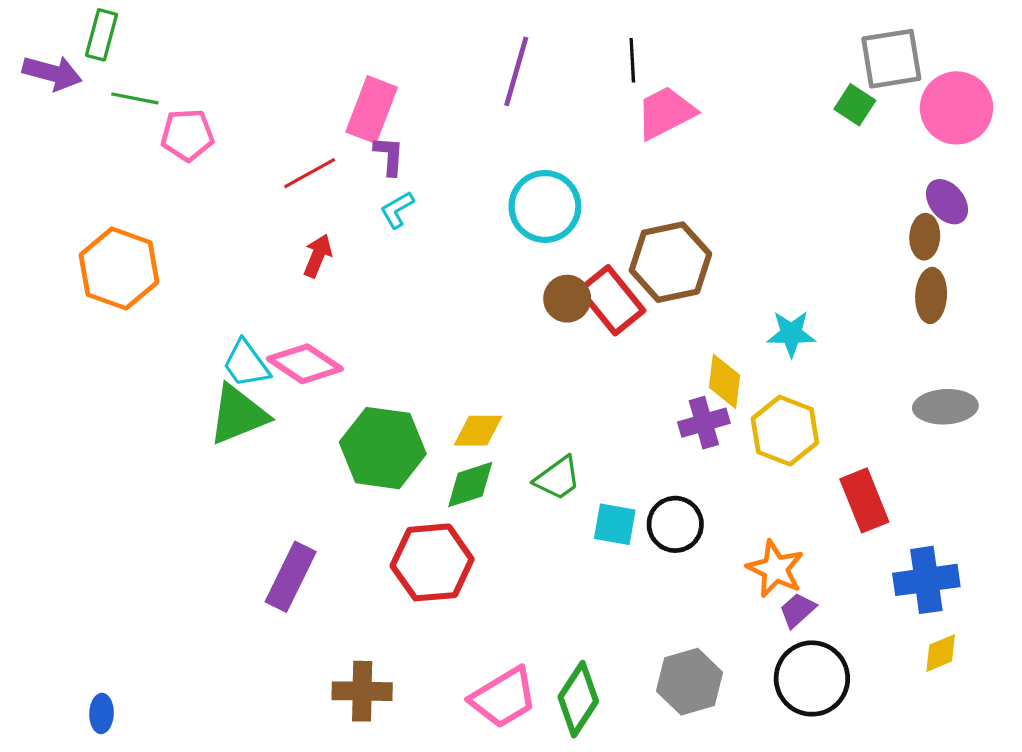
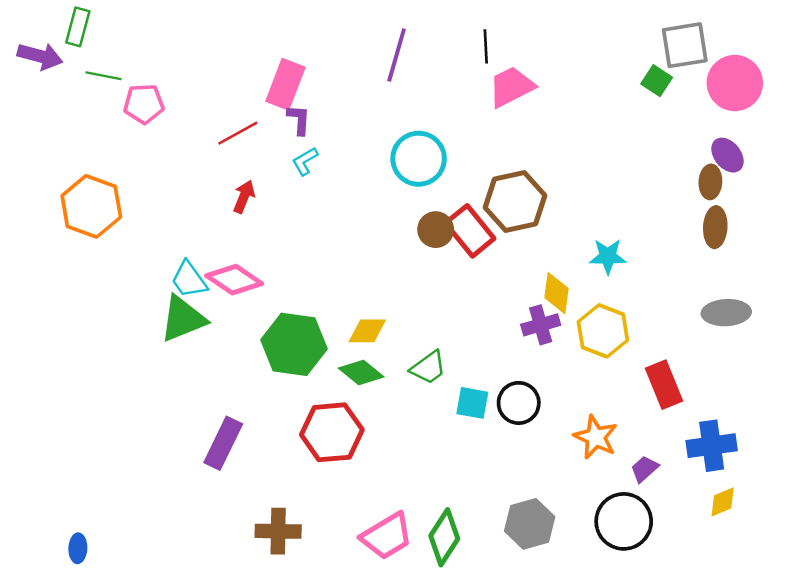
green diamond: (470, 485) -> (361, 372), turned 57
purple trapezoid: (798, 610) -> (644, 469), moved

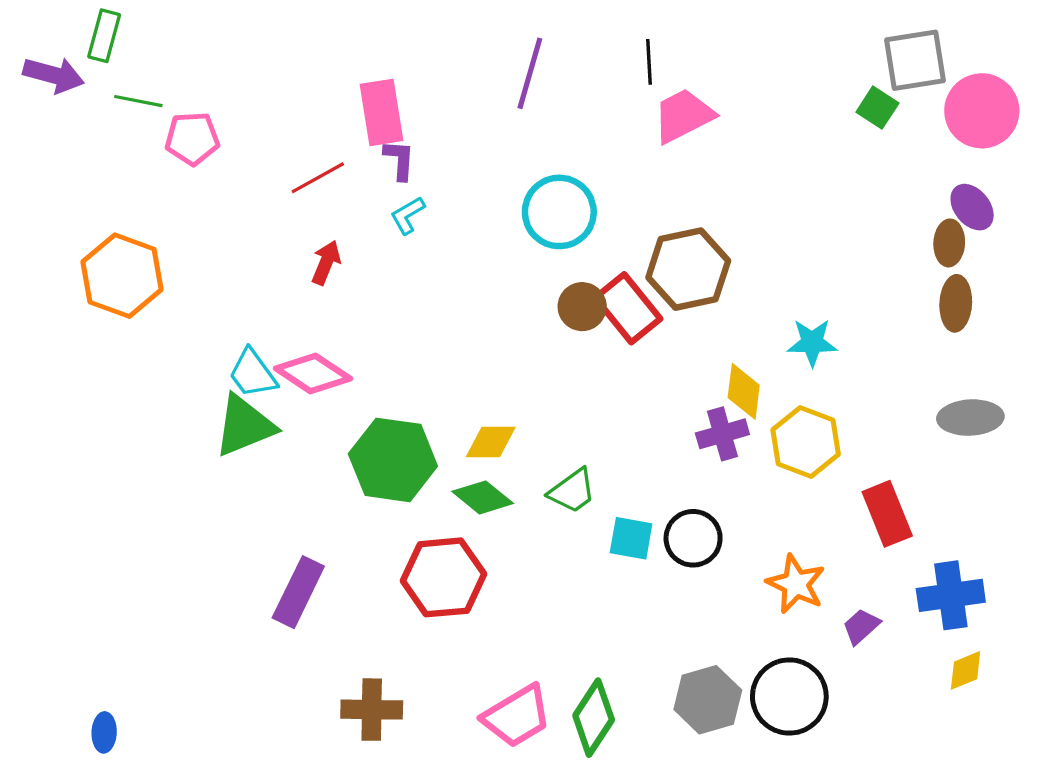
pink rectangle: (285, 84) -> (381, 112), turned -30
black circle: (624, 521) -> (789, 697), moved

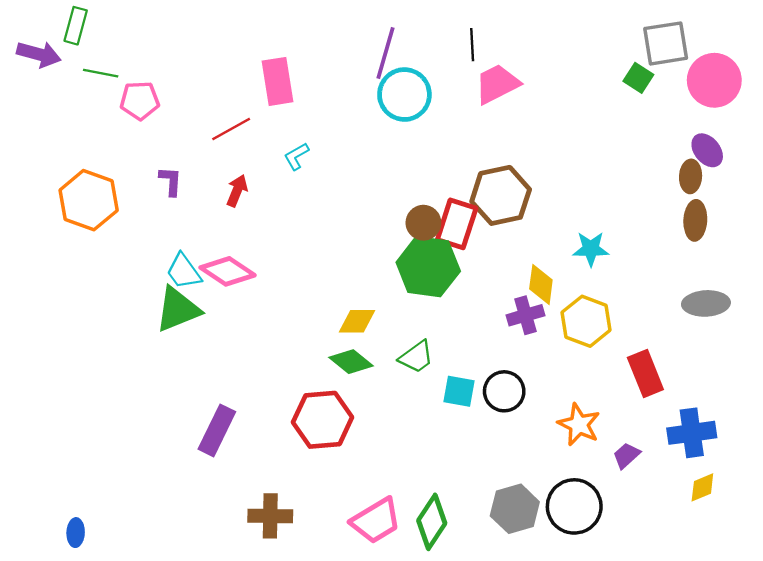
purple L-shape: (399, 160) -> (171, 181), moved
cyan circle: (559, 212) -> (404, 95), moved
red rectangle: (628, 308) -> (457, 224), turned 57
green hexagon: (393, 460) -> (428, 267), moved

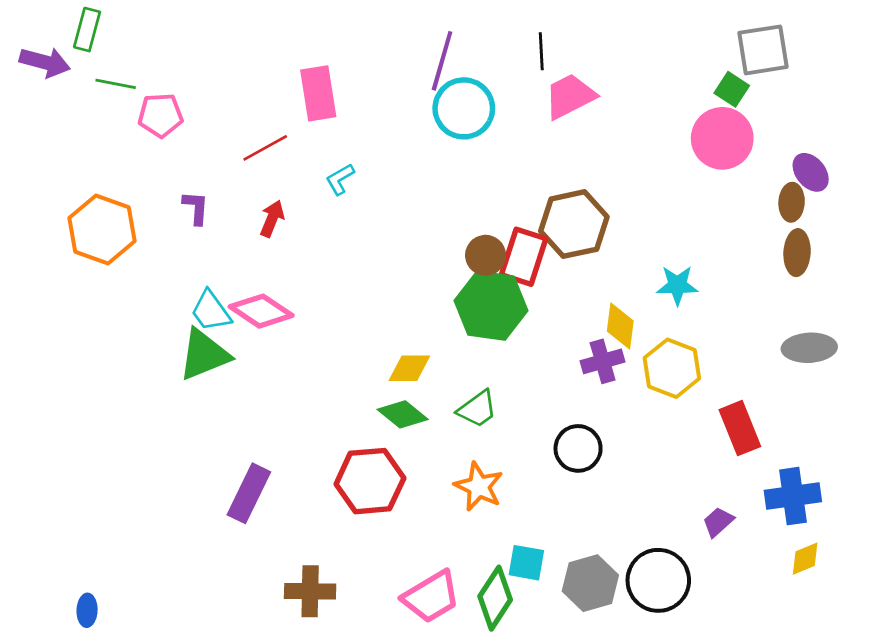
pink circle: (714, 80) -> (722, 138), moved
cyan square: (459, 391) -> (526, 563), moved
orange star: (579, 425) -> (479, 487), moved

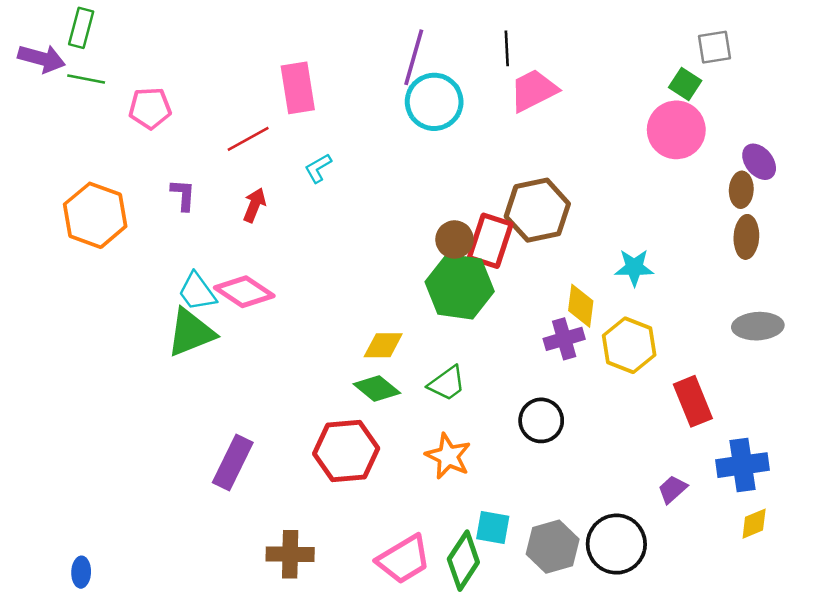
gray square: (763, 50) -> (715, 47), size x0.7
green line: (116, 84) -> (86, 79), moved

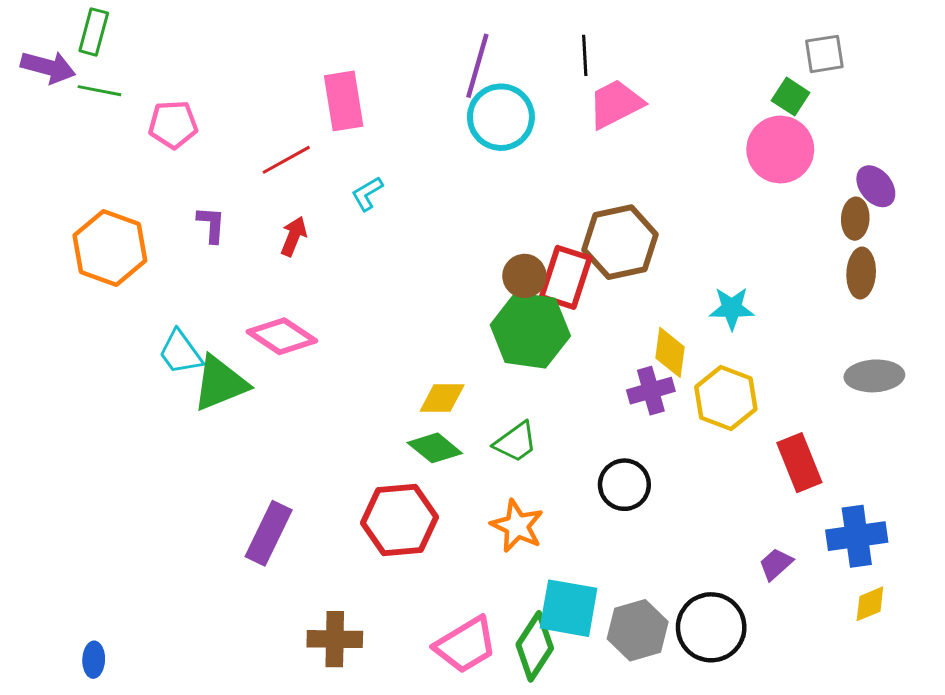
cyan trapezoid: (197, 292) -> (180, 352), moved
cyan square: (493, 527) -> (569, 608), size x1.5

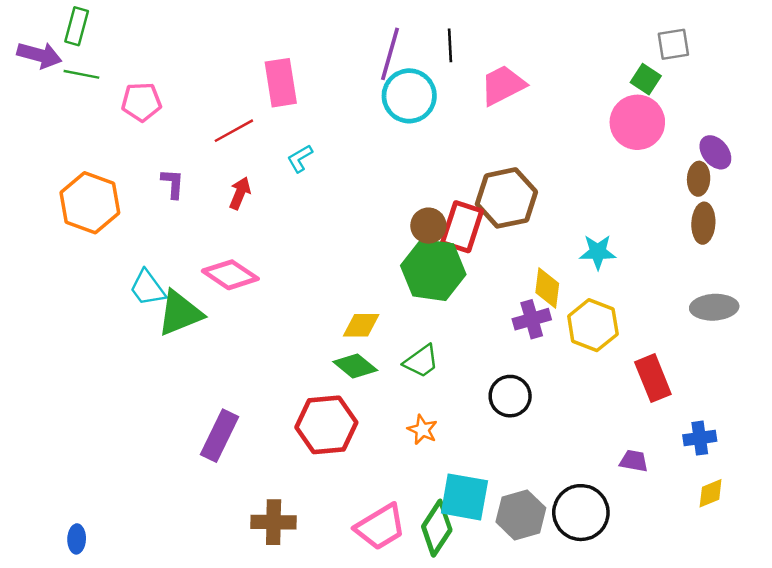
black line: (585, 55) -> (450, 45), moved
orange star: (517, 526) -> (422, 430), size x0.7
blue cross: (857, 536) -> (700, 438), size x0.7
purple trapezoid: (776, 564) -> (634, 461), turned 52

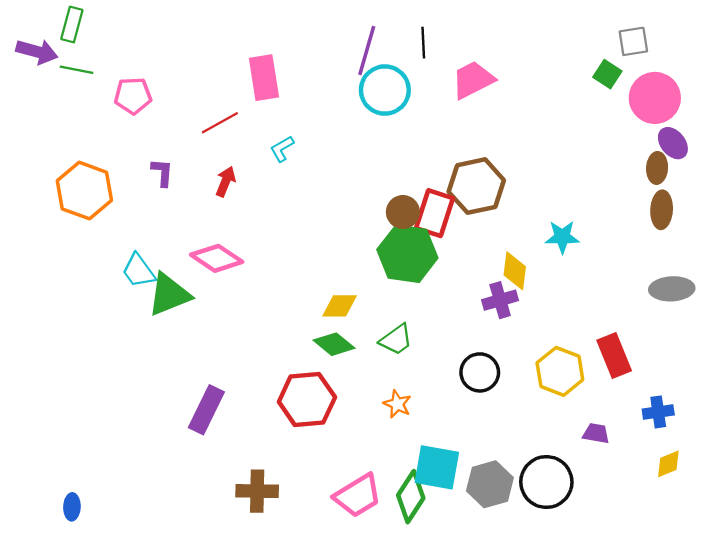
pink circle: (637, 122) -> (655, 98), moved
yellow hexagon: (593, 325) -> (560, 371), moved

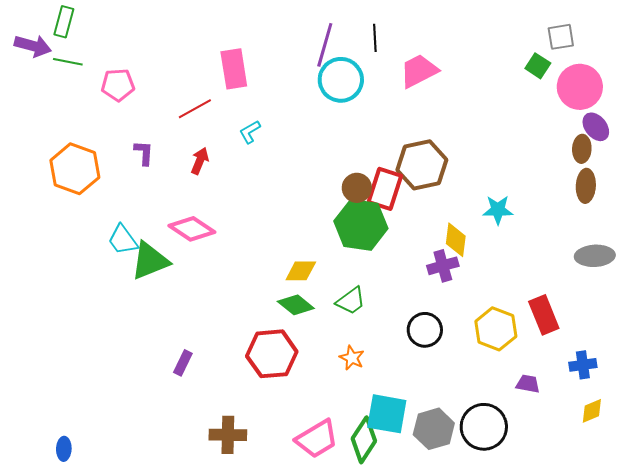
purple rectangle: (206, 410) -> (183, 363), size x0.6

